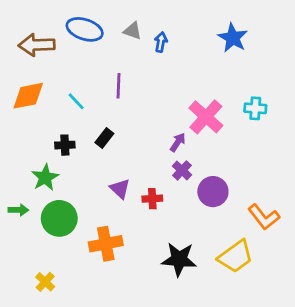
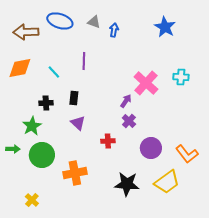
black rectangle: (104, 138) -> (74, 98), turned -32
purple triangle: (120, 189) -> (78, 123), moved
purple circle: (213, 192) -> (151, 148), moved

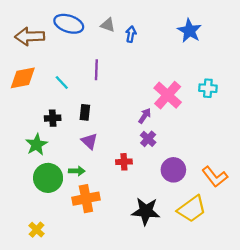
green arrow: (13, 149) -> (77, 171), moved

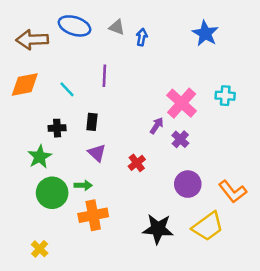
purple cross: (148, 139) -> (180, 139), moved
red cross: (124, 162) -> (137, 163), moved, turned -35

